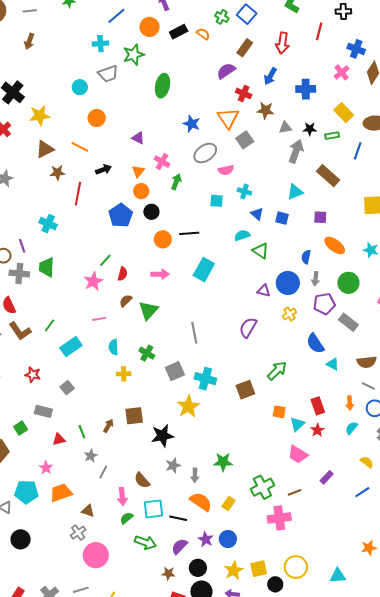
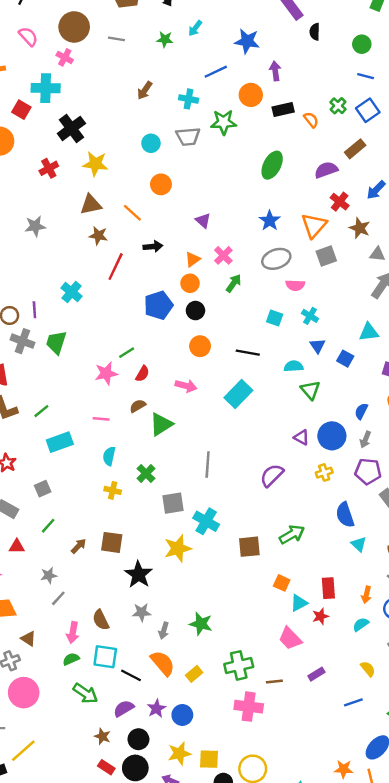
brown arrow: (29, 41) -> (145, 90), moved
green ellipse: (163, 86) -> (272, 165), moved
black line: (189, 233) -> (248, 353), moved
green line: (82, 432) -> (48, 526), moved, turned 48
black star: (162, 436) -> (138, 574), turned 30

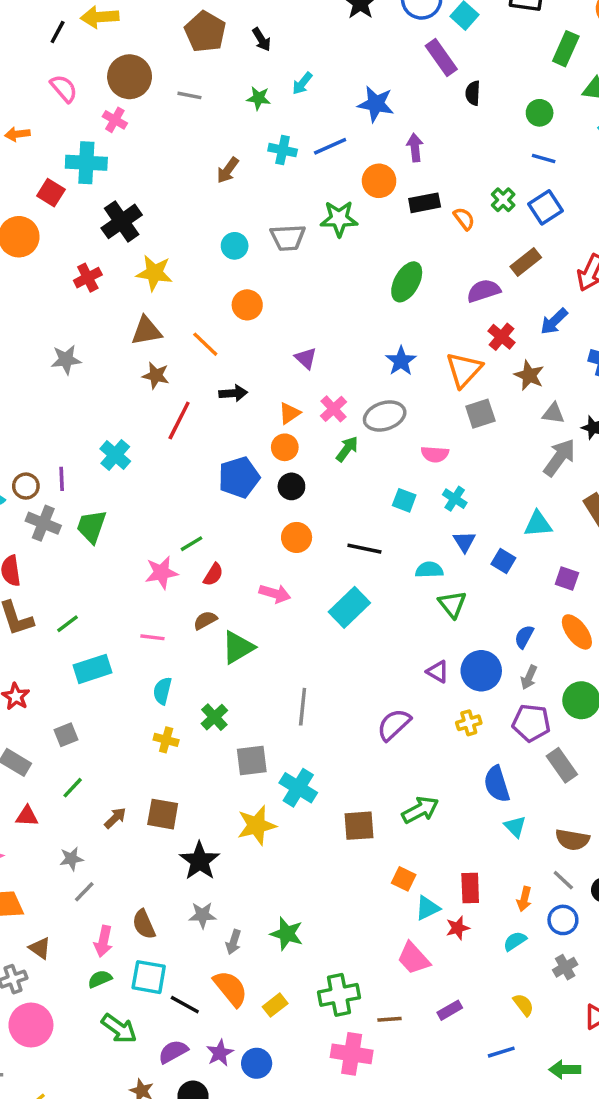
cyan cross: (189, 99) -> (283, 150), moved
gray ellipse: (276, 259) -> (385, 416), moved

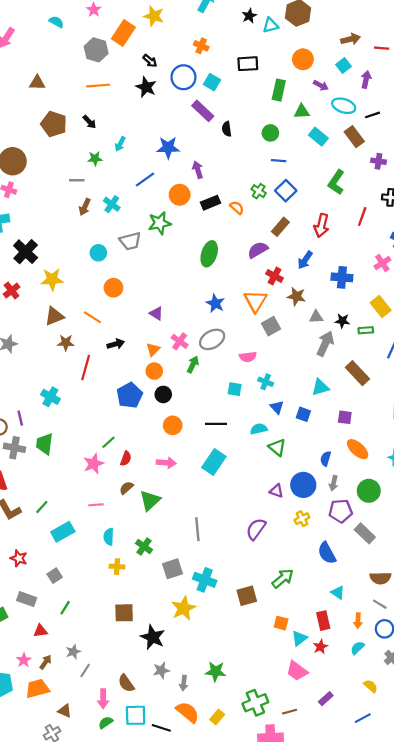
gray line: (189, 95) -> (77, 180), moved
cyan cross: (283, 150) -> (112, 204), moved, turned 35
brown arrow: (115, 818) -> (46, 662), moved
cyan triangle: (515, 827) -> (338, 593), moved

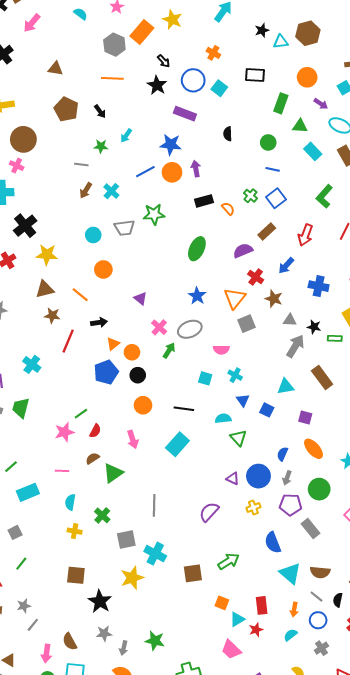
purple rectangle: (203, 111) -> (185, 114), moved, turned -30
orange circle: (180, 195) -> (172, 172), moved
orange triangle: (153, 349) -> (113, 344), moved
pink arrow: (166, 463) -> (133, 439), turned 60
cyan triangle: (338, 593) -> (290, 573), moved, size x1.6

